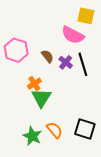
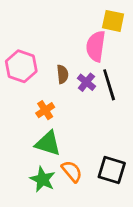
pink semicircle: (73, 35) -> (96, 46), turned 70
brown semicircle: (47, 56) -> (63, 74), turned 32
green triangle: (41, 98) -> (48, 143), moved, turned -45

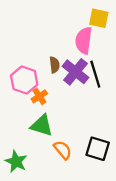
pink hexagon: (21, 66) -> (24, 80), moved
purple cross: (86, 82) -> (75, 72), size x1.6
green star: (43, 179) -> (16, 162), moved

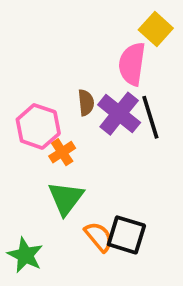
yellow square: (99, 18) -> (156, 29), turned 30
green triangle: (42, 125) -> (66, 198), turned 50
black square: (98, 149) -> (126, 235), moved

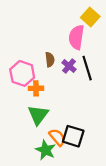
purple cross: (119, 114) -> (69, 66), size x0.6
orange cross: (62, 152) -> (36, 88), turned 32
green star: (25, 255) -> (46, 150), moved

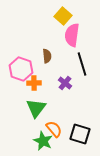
yellow square: (90, 17) -> (63, 16), moved
purple cross: (69, 66) -> (65, 83), moved
black square: (73, 136) -> (80, 134), moved

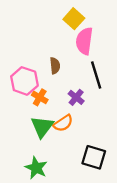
orange cross: (34, 83) -> (40, 97), turned 32
orange semicircle: (54, 129) -> (63, 123), moved, turned 96
green star: (43, 141) -> (36, 168), moved

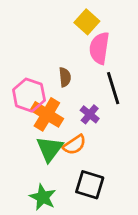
orange cross: (40, 97) -> (47, 114), size x1.6
black square: (94, 157) -> (90, 185), moved

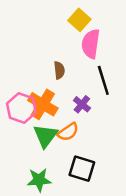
pink hexagon: (29, 95) -> (21, 108), moved
green star: (43, 197) -> (39, 180), turned -30

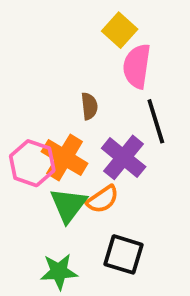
purple cross: (82, 104) -> (124, 157), size x1.6

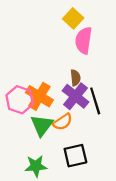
brown semicircle: (89, 106) -> (75, 78), moved
black line: (156, 121) -> (95, 101), moved
black square: (124, 254) -> (75, 156), turned -30

